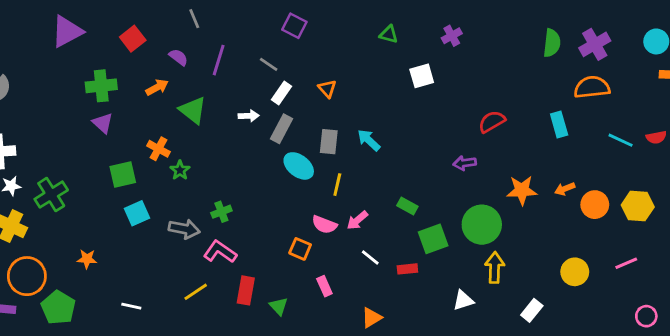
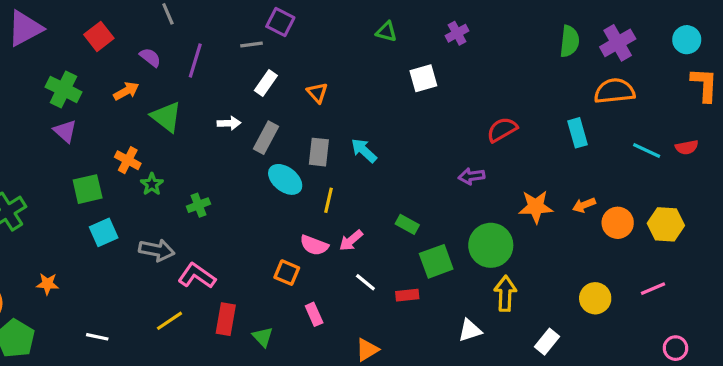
gray line: (269, 64) -> (251, 44), moved, turned -42
green cross: (101, 86) -> (63, 89), turned 32
white rectangle: (281, 93) -> (266, 83), moved
green cross: (221, 212) -> (198, 205), moved

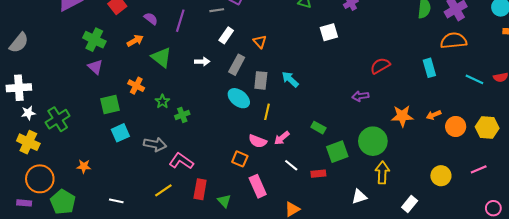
gray rectangle: (266, 138) -> (237, 65), moved
green star: (152, 184) -> (162, 101), moved
pink rectangle: (314, 314) -> (258, 186), size x1.5

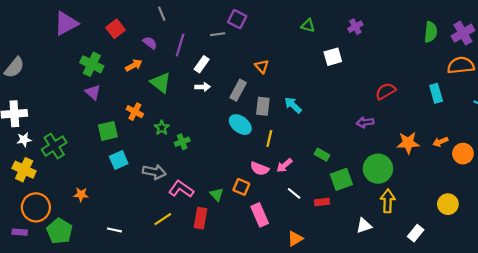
white rectangle: (226, 35) -> (202, 64), moved
green triangle: (224, 201) -> (217, 194), moved

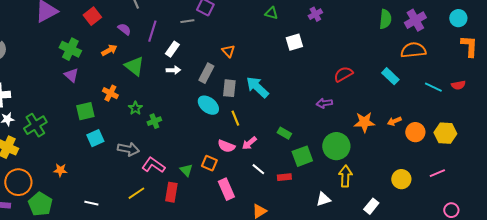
cyan rectangle: (436, 93) -> (390, 76), turned -30
cyan arrow: (293, 105) -> (257, 87), size x1.4
yellow line: (269, 139) -> (235, 118), turned -35

